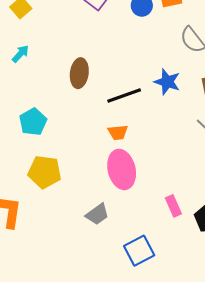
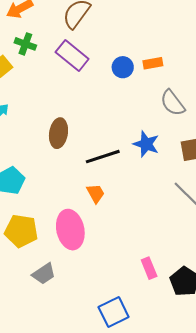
orange trapezoid: (118, 132) -> (96, 193), turned -115
pink ellipse: (122, 169) -> (70, 230), moved
gray trapezoid: (97, 214) -> (44, 274), moved

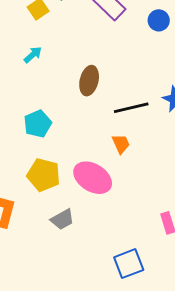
pink ellipse: (70, 230) -> (93, 178), turned -51

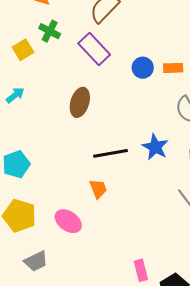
brown ellipse: (89, 81) -> (80, 102), moved
pink ellipse: (93, 178) -> (68, 221), size x0.7

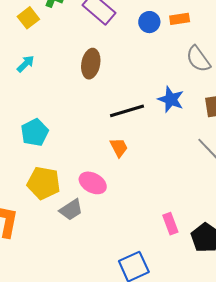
gray trapezoid: (36, 261) -> (71, 210), moved

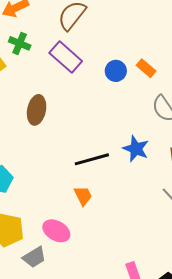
orange rectangle: (180, 19) -> (146, 68), turned 48
brown ellipse: (91, 64) -> (37, 110), moved

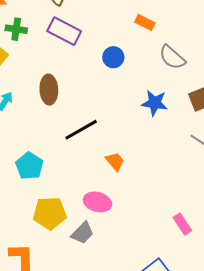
blue circle: (116, 71) -> (113, 57), moved
black line: (92, 159) -> (81, 130), moved

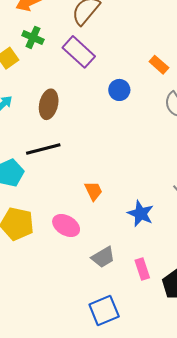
blue star: (155, 103) -> (141, 214), moved
black line: (81, 130) -> (43, 149), moved
gray trapezoid: (82, 233) -> (103, 257), moved

